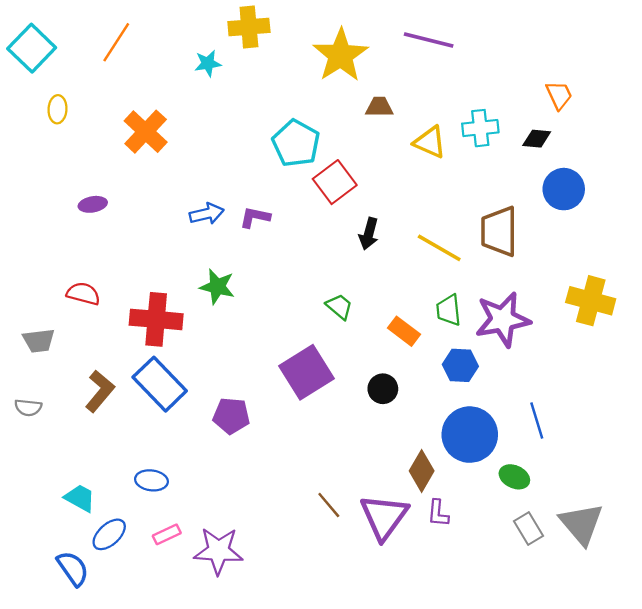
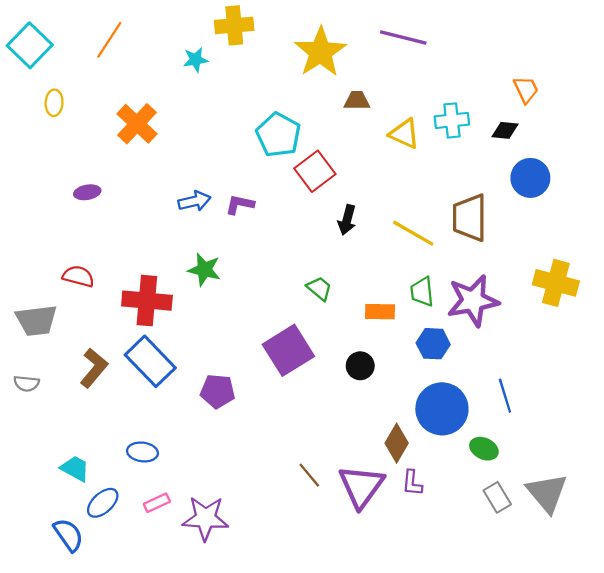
orange rectangle: (404, 331) -> (380, 312), turned -36
gray trapezoid: (39, 341) -> (36, 320), size x1.4

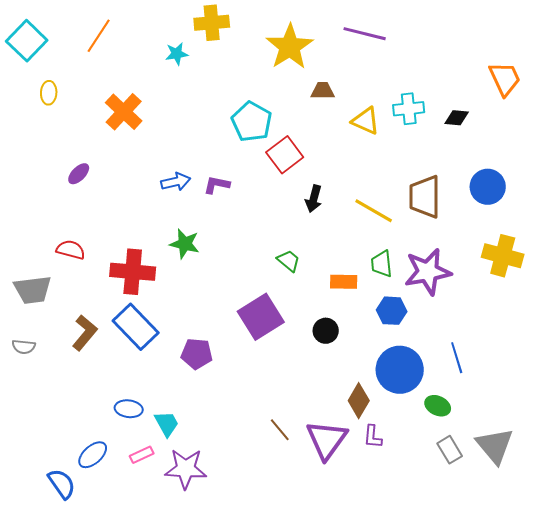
orange trapezoid: (526, 90) -> (505, 79), moved, size x1.4
blue circle: (530, 178) -> (488, 187), moved
purple ellipse: (87, 192) -> (79, 174), turned -35
cyan trapezoid: (75, 469) -> (167, 424), moved, turned 32

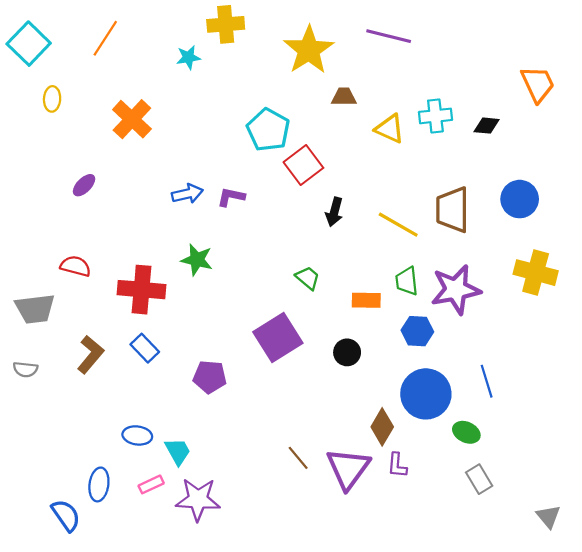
blue rectangle: (136, 327) -> (145, 348), size x0.6
gray triangle: (495, 446) -> (548, 516), moved, size x0.6
blue ellipse: (93, 455) -> (99, 484), turned -40

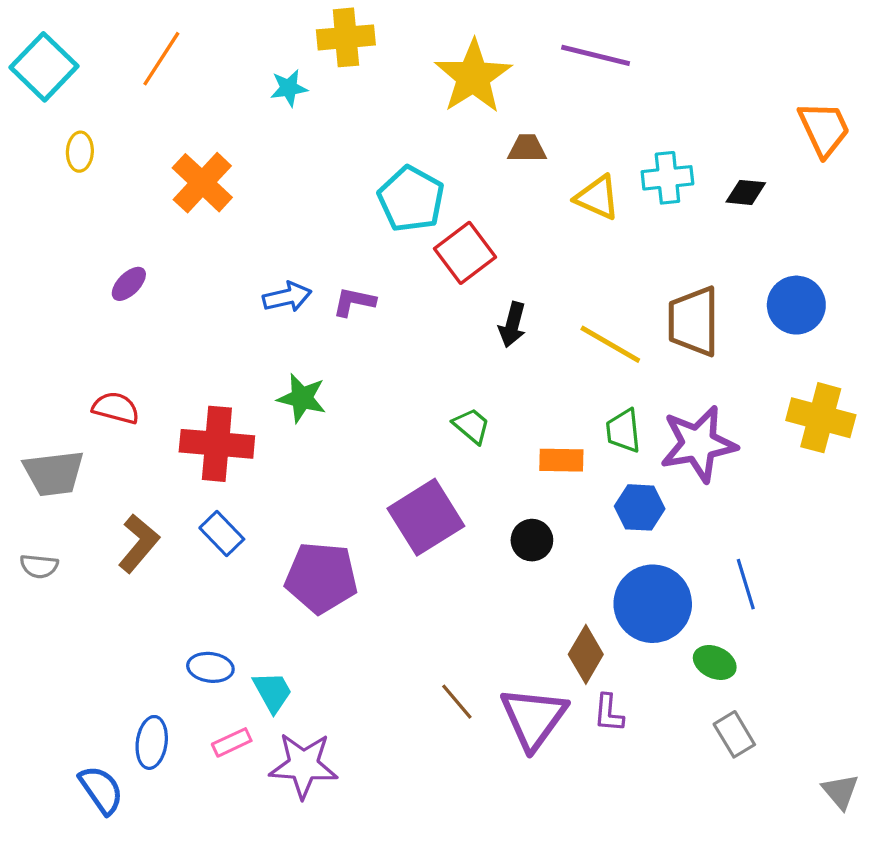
purple pentagon: (210, 377) -> (321, 578), size x1.4

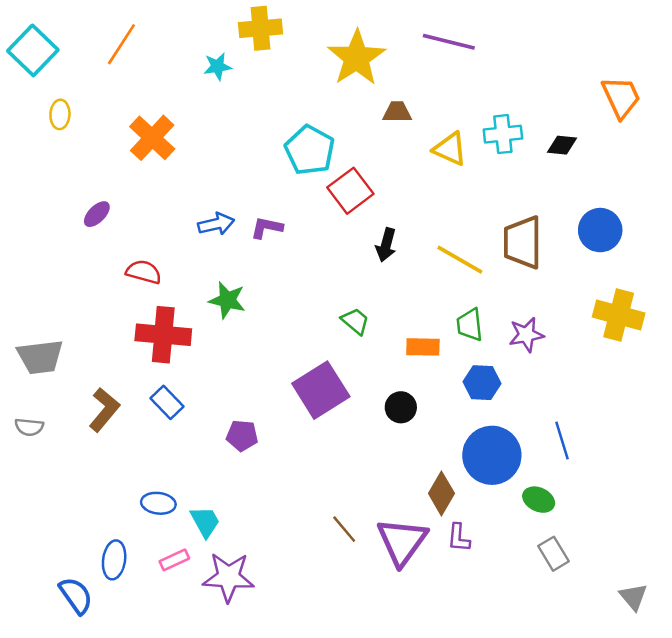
red semicircle: (116, 408) -> (144, 272), moved
purple star: (698, 444) -> (526, 335), size x0.6
purple pentagon: (321, 578) -> (242, 436), size x0.6

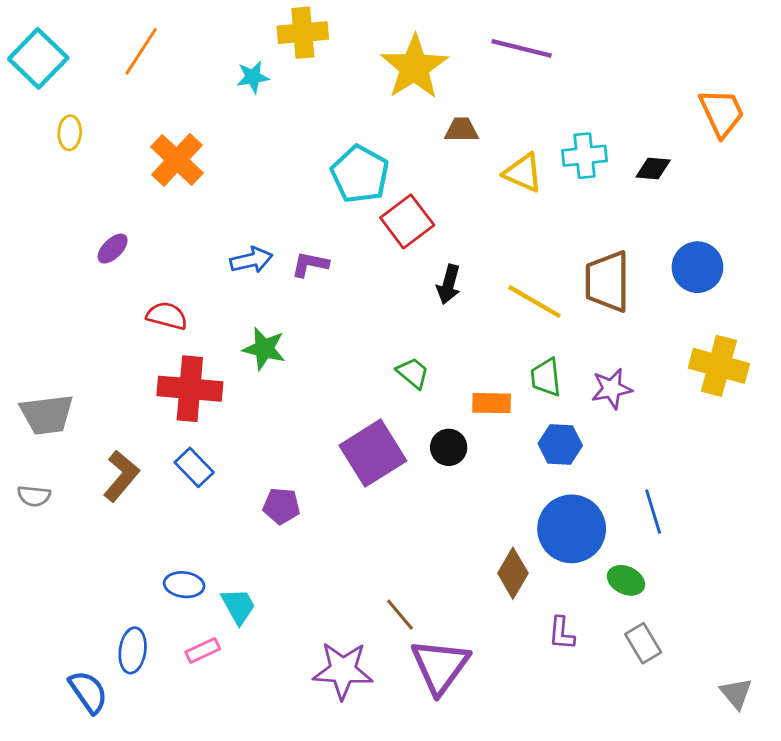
black circle: (401, 407) -> (449, 447), moved
purple L-shape: (459, 538) -> (562, 633), moved
purple triangle: (402, 541) -> (440, 666), moved
purple star: (229, 577) -> (343, 670), moved

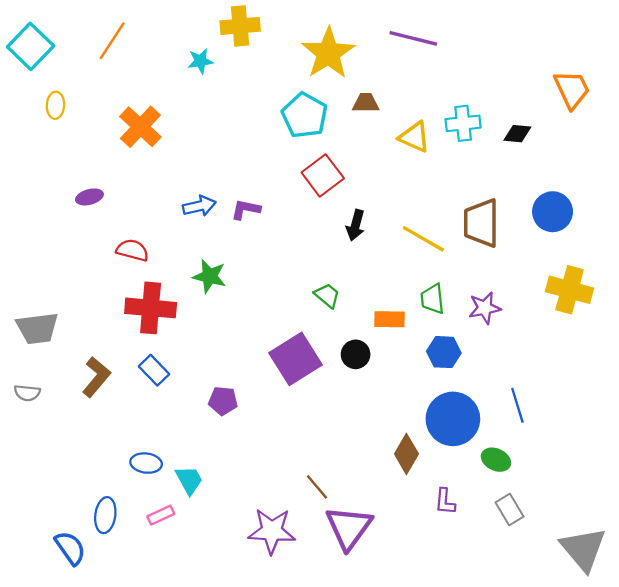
cyan pentagon: (360, 174) -> (305, 115), moved
purple ellipse: (113, 249) -> (89, 197), turned 30
gray triangle: (736, 693) -> (583, 549), size x1.8

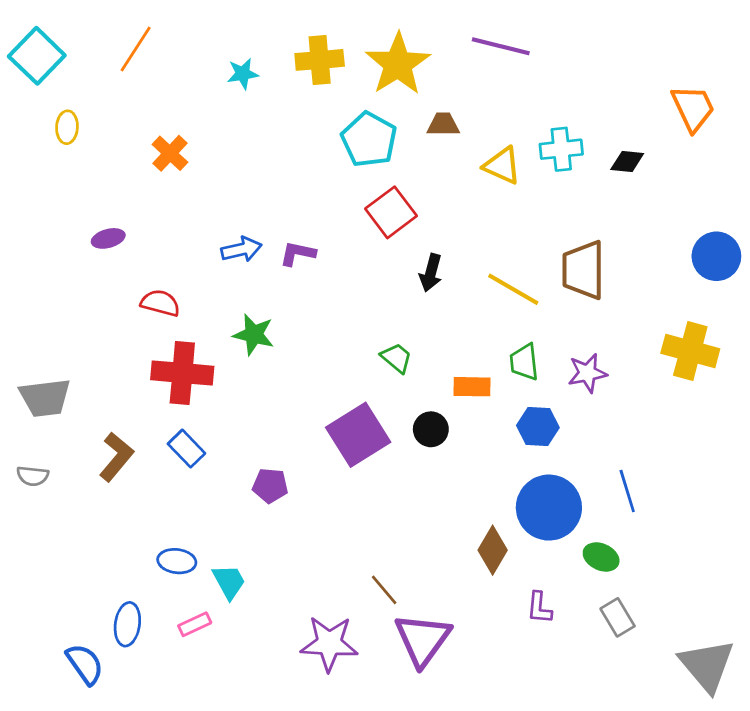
yellow cross: (240, 26) -> (320, 60), moved
orange cross: (140, 127) -> (170, 153), size x0.7
blue circle: (553, 212) -> (716, 256), moved

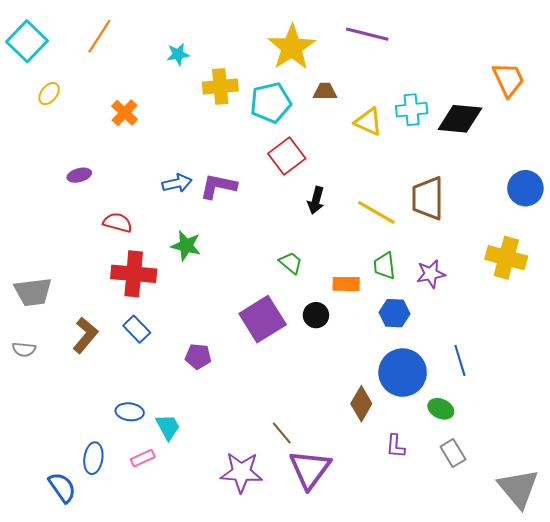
yellow cross: (320, 60) -> (220, 87), moved
yellow ellipse: (67, 127) -> (49, 94), turned 35
cyan pentagon: (369, 140) -> (271, 103), turned 30
black diamond: (627, 162) -> (460, 119), size x1.8
purple L-shape: (298, 254) -> (218, 186), size x1.4

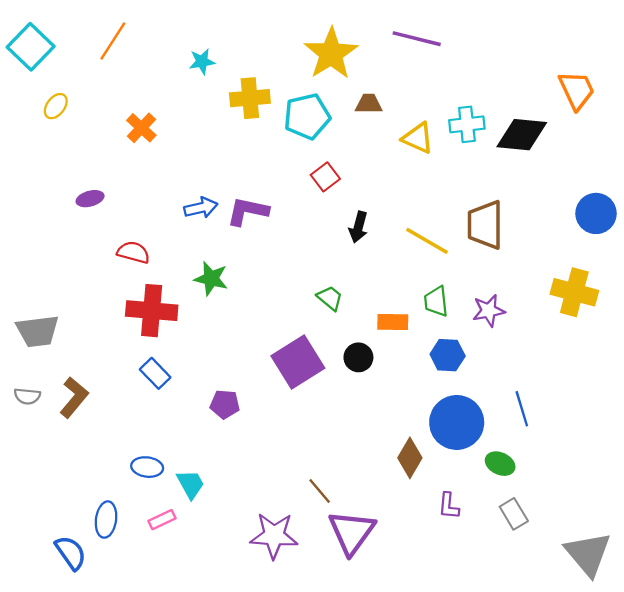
red square: (287, 156) -> (325, 177), size x0.7
brown L-shape: (85, 335) -> (74, 397), moved

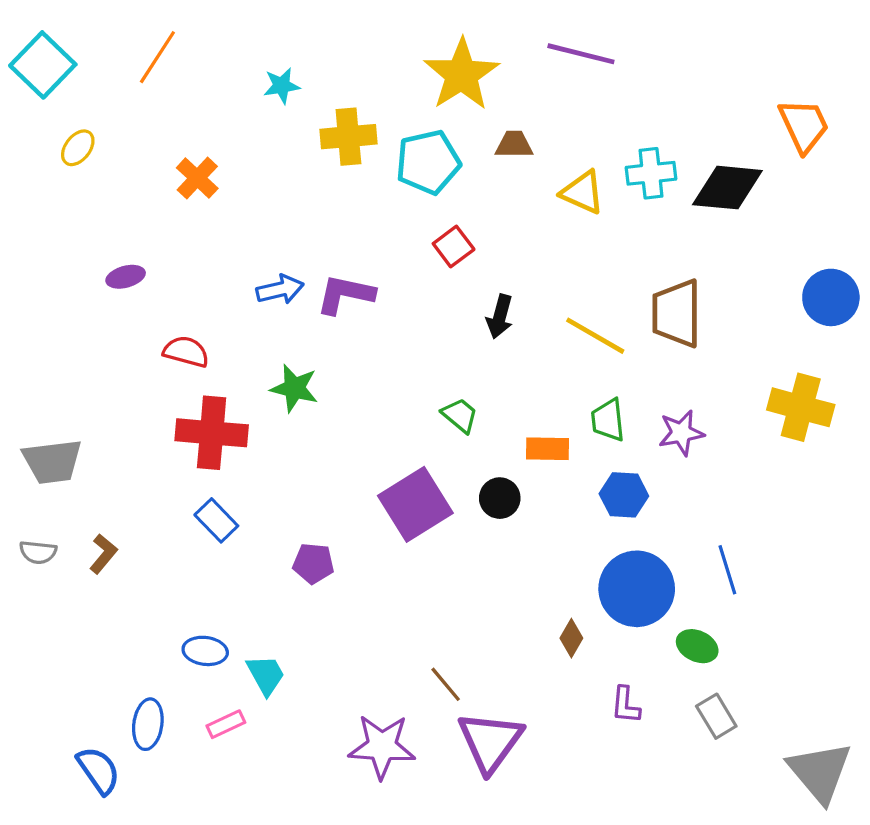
brown L-shape: (74, 397) -> (103, 554), size x0.7
brown diamond: (410, 458) -> (571, 638), size x0.7

